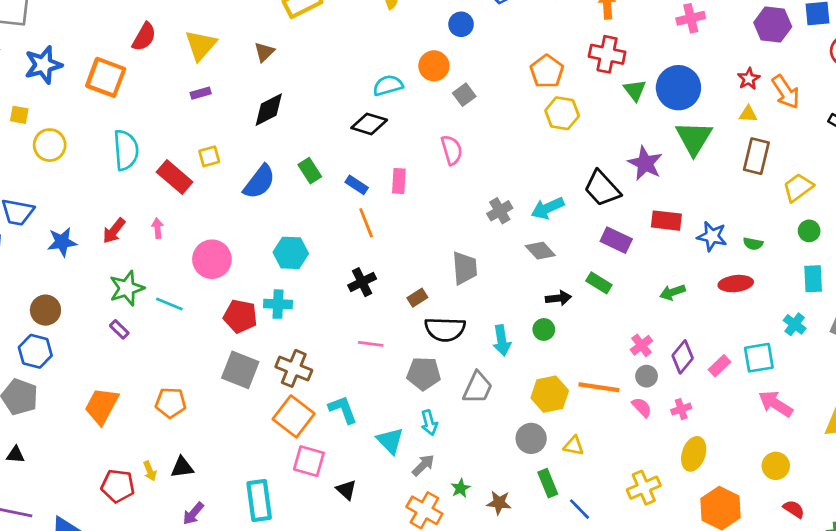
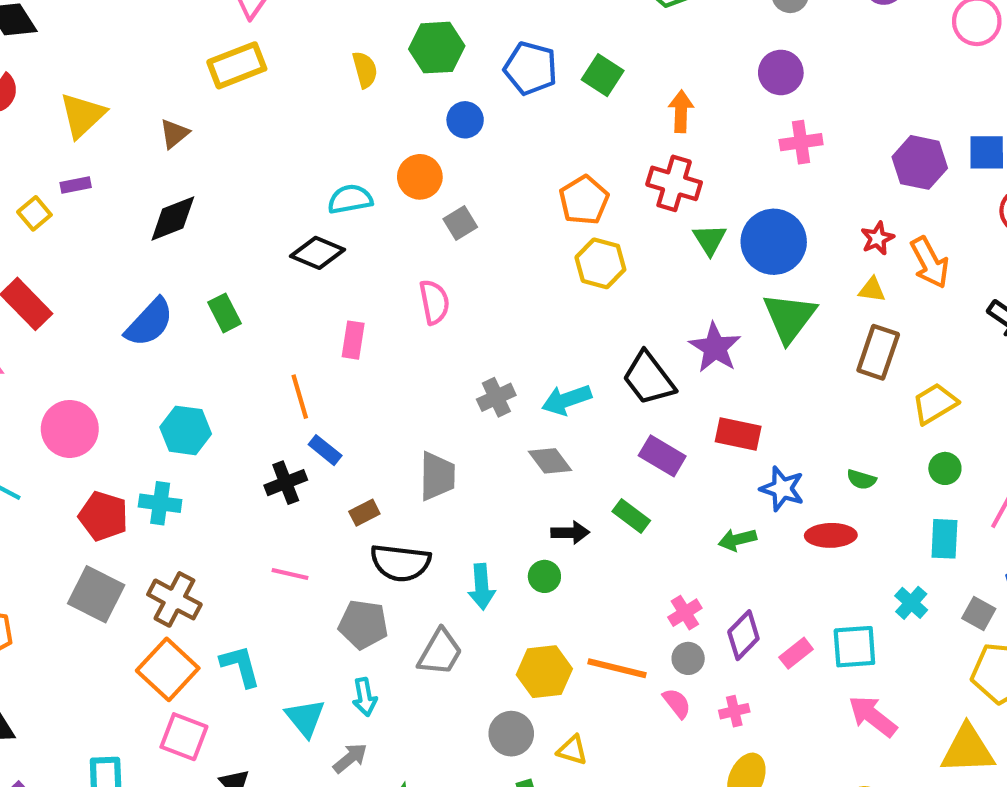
yellow square: (209, 156) -> (34, 213), moved, turned -30
blue rectangle: (357, 185) -> (325, 450), moved
blue star: (712, 236) -> (782, 489), moved

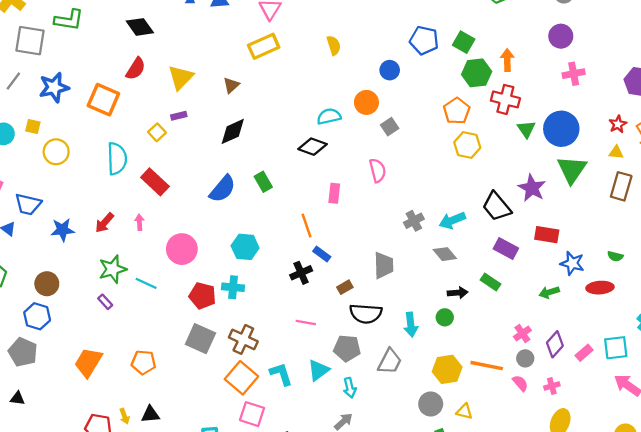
green hexagon: (437, 48) -> (477, 73), moved
cyan triangle: (305, 718) -> (318, 370), moved, turned 35

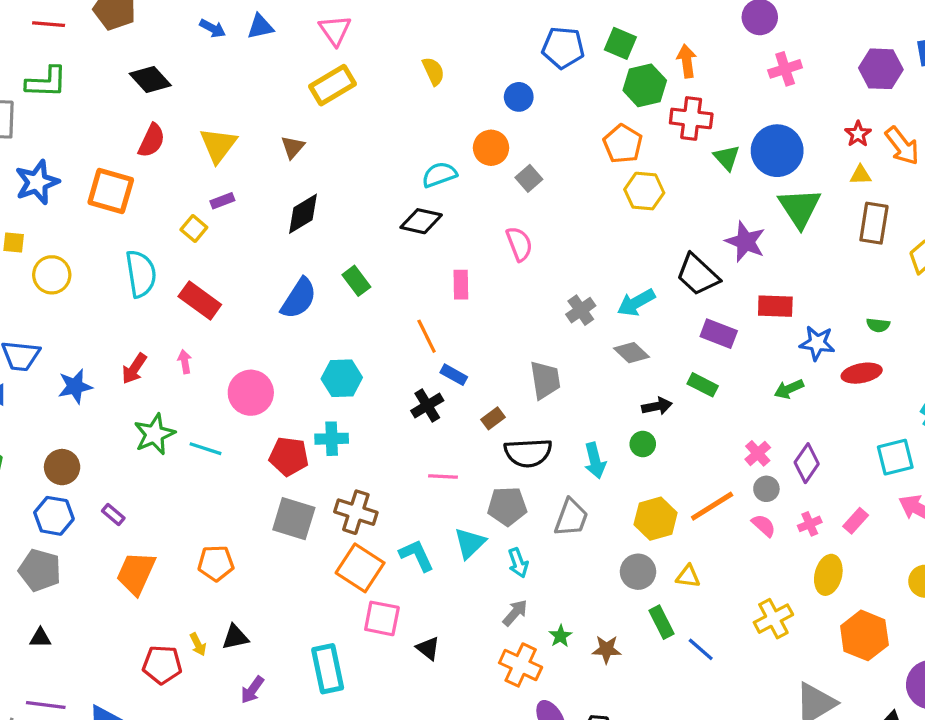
purple rectangle: (105, 302) -> (113, 515), moved
pink rectangle: (584, 353) -> (856, 521), moved
orange line: (487, 366) -> (712, 506), turned -36

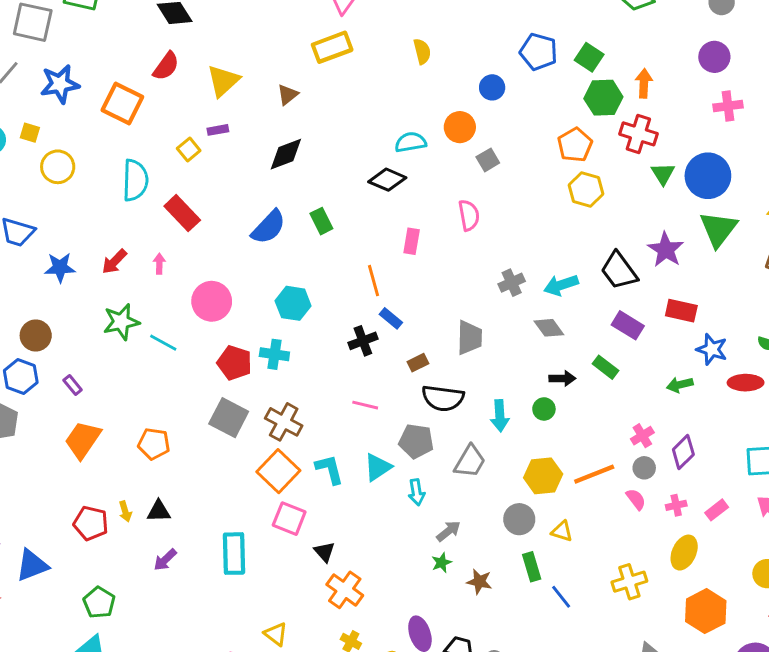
gray arrow: (515, 613) -> (448, 531), moved
orange cross: (521, 665) -> (345, 590), moved

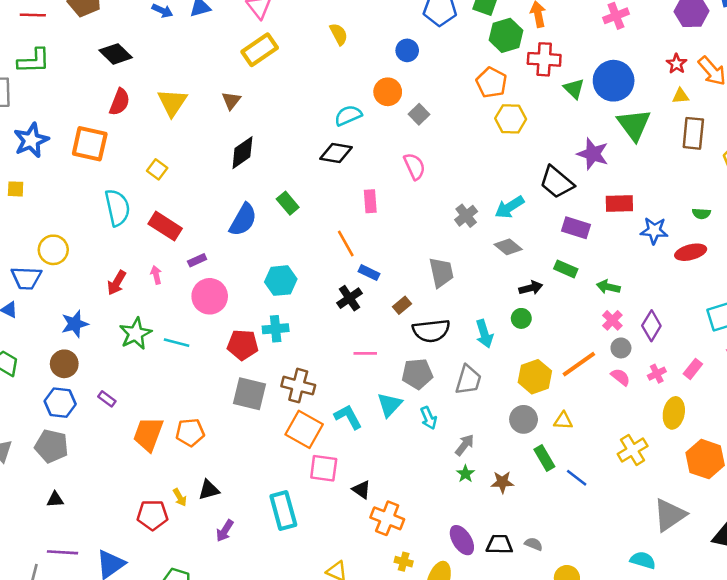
purple rectangle: (218, 130) -> (197, 260), moved
yellow circle: (58, 167) -> (53, 250), moved
blue star: (60, 267) -> (75, 324), moved
green arrow: (680, 385) -> (608, 287), moved, turned 40
orange trapezoid: (83, 440) -> (148, 434), moved

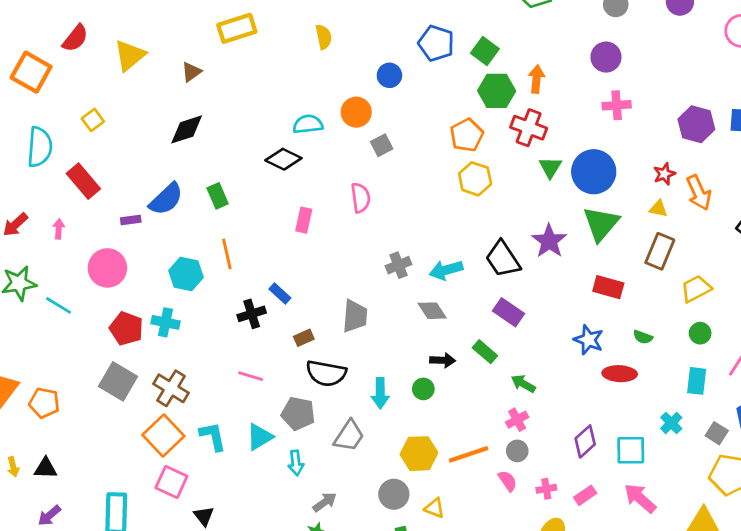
red rectangle: (619, 203) -> (608, 287), moved
orange line: (346, 244) -> (227, 254), moved
purple rectangle: (197, 260) -> (131, 220), moved
purple diamond: (651, 326) -> (585, 441), moved

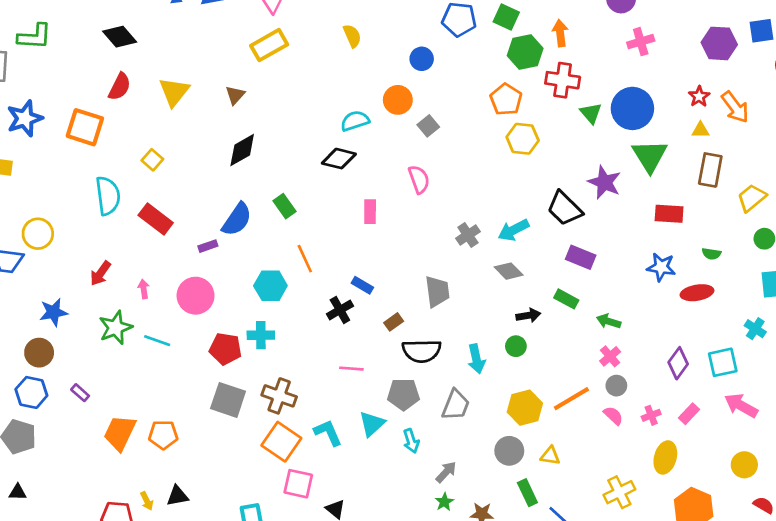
pink arrow: (59, 229) -> (144, 289), moved

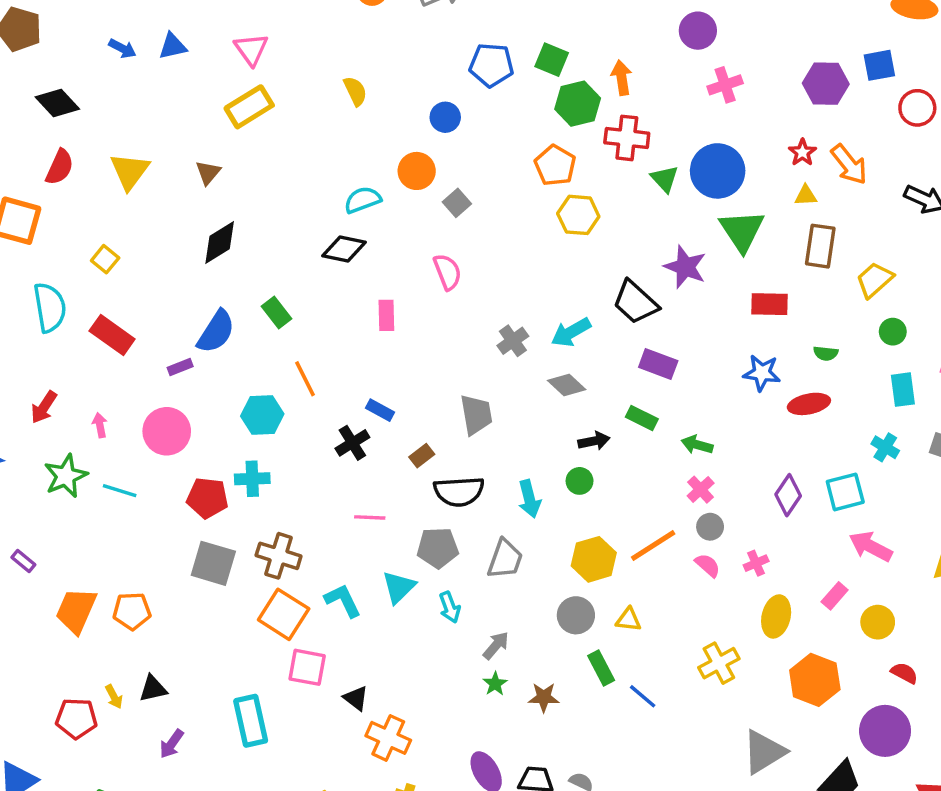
pink rectangle: (689, 414) -> (835, 596), moved

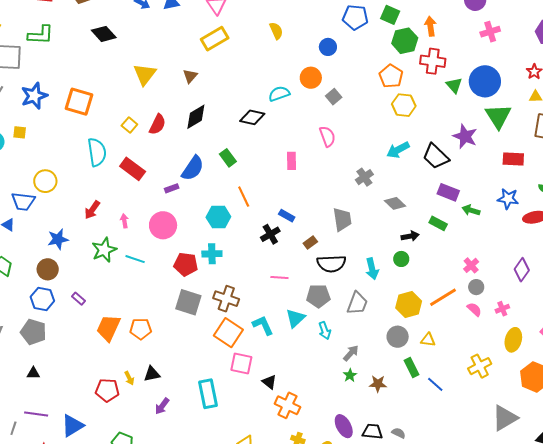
red semicircle: (60, 167) -> (157, 124), moved
black diamond: (344, 249) -> (252, 117), moved
cyan arrow: (571, 332) -> (398, 150), moved
green arrow: (697, 445) -> (471, 210), moved

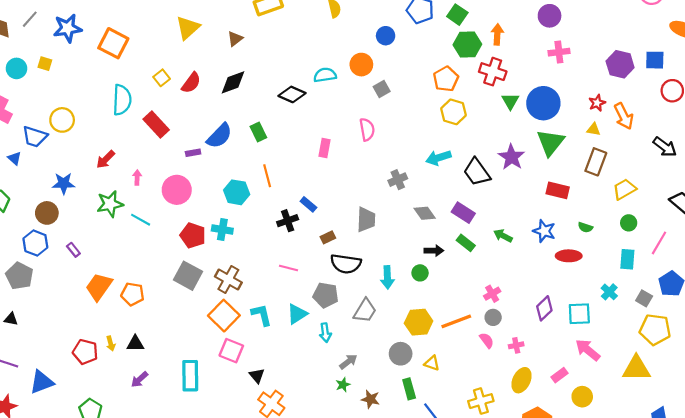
purple rectangle: (448, 192) -> (463, 213), moved

